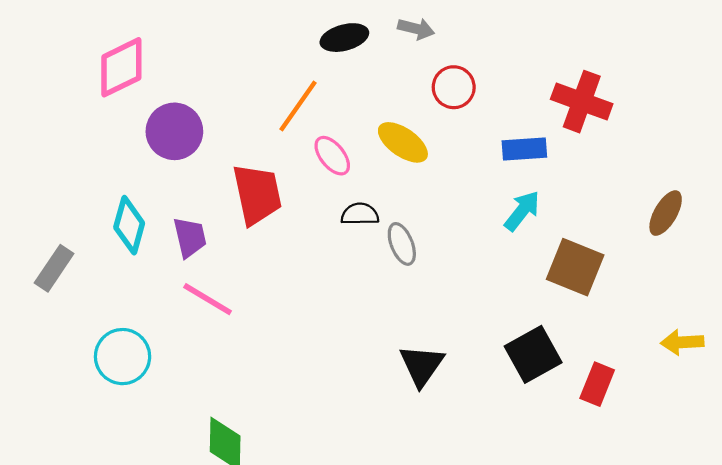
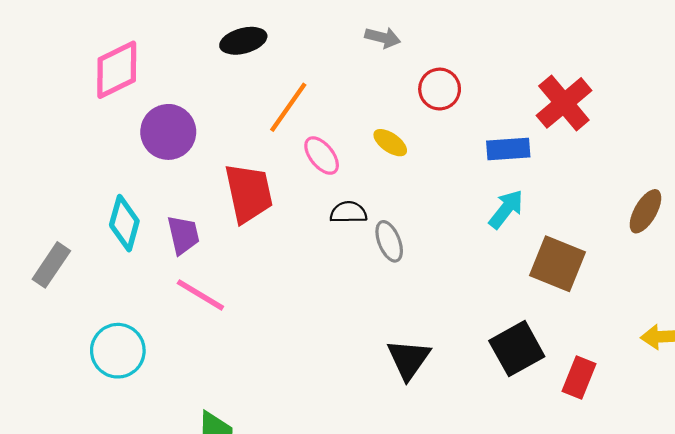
gray arrow: (416, 29) -> (383, 38), moved
black ellipse: (344, 38) -> (243, 41), moved
red cross: (582, 102) -> (564, 103), turned 30
yellow ellipse: (403, 142) -> (390, 143), size x0.7

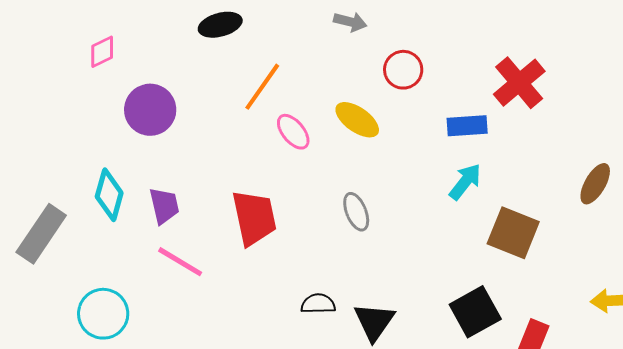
pink diamond: (117, 70) -> (102, 52), size x0.6
yellow ellipse: (390, 143) -> (357, 120), size x1.4
red trapezoid: (249, 193) -> (254, 218), moved
black semicircle: (348, 212) -> (318, 304), moved
gray rectangle: (51, 265) -> (41, 234), size x1.4

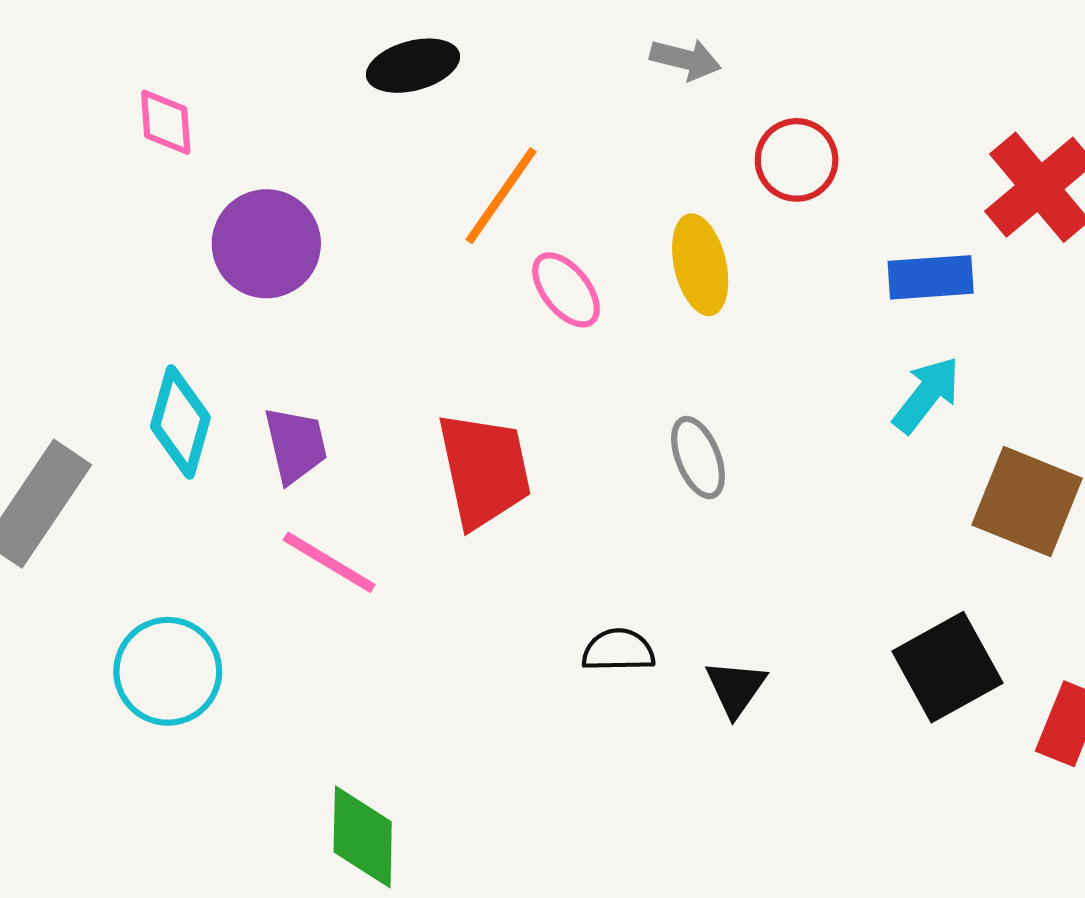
pink diamond: (102, 52) -> (166, 122), turned -68
yellow ellipse: (357, 120) -> (700, 265), turned 42
black triangle: (374, 322) -> (736, 688), size x0.7

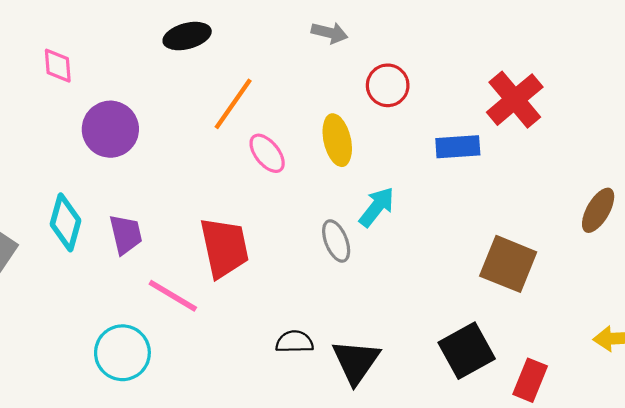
cyan arrow: (926, 395) -> (377, 207), moved
pink line: (329, 562) -> (173, 296), moved
cyan circle: (168, 671) -> (122, 353), moved
black triangle: (736, 688) -> (356, 362), size x1.5

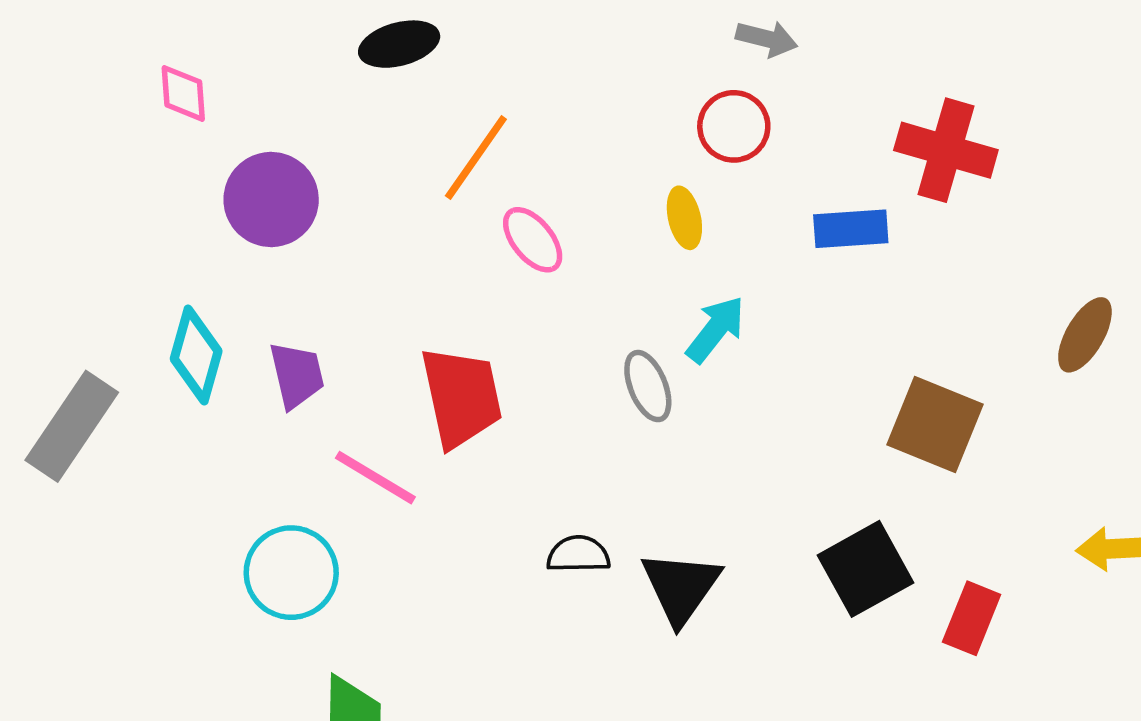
gray arrow: (330, 33) -> (767, 39), moved
red cross: (515, 100) -> (946, 150), turned -34
yellow ellipse: (337, 140) -> (684, 218), moved, size x0.7

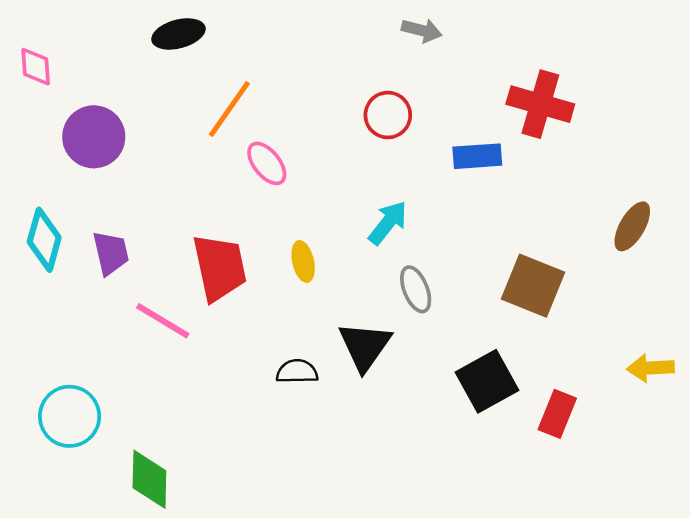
red circle: (734, 126) -> (388, 115), moved
yellow ellipse: (684, 218) -> (303, 261), moved
gray ellipse: (648, 386) -> (416, 289), moved
cyan circle: (291, 573) -> (70, 416), moved
black triangle: (681, 587) -> (365, 346), moved

